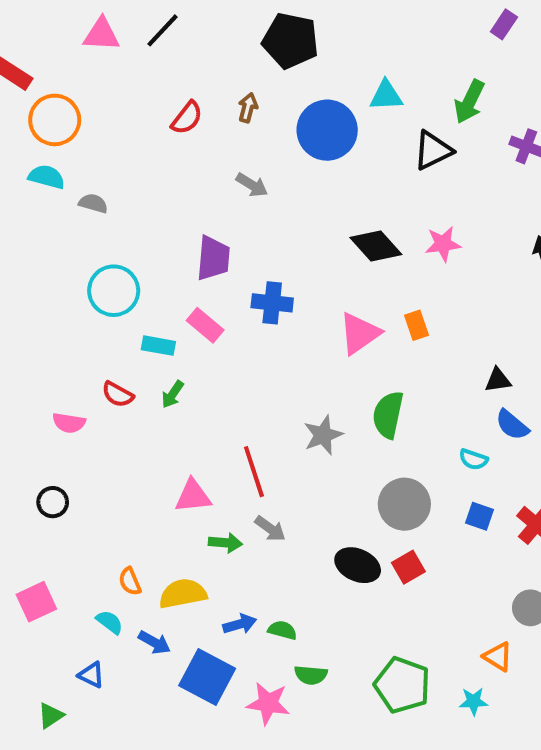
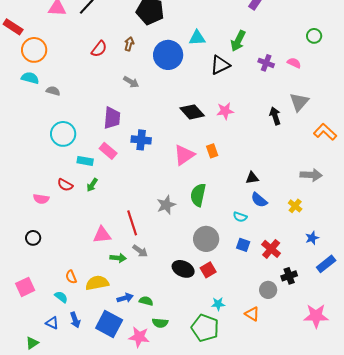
blue arrow: (154, 642) -> (75, 320), moved, turned 42
cyan star: (473, 701) -> (218, 304), moved

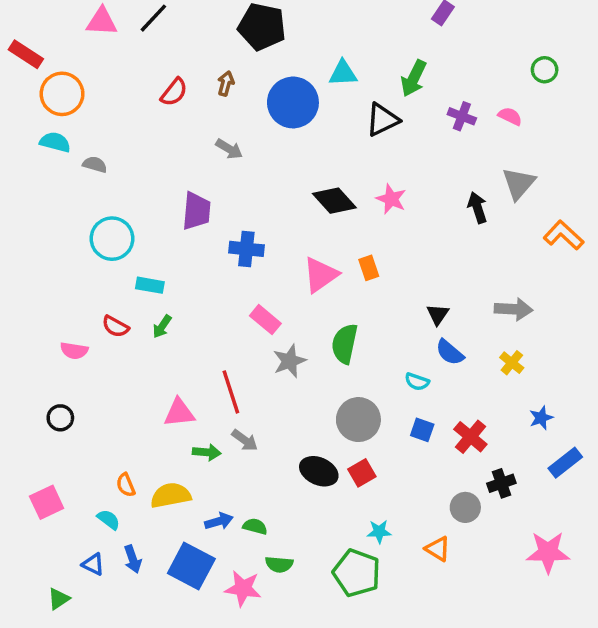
pink star: (225, 111) -> (391, 199), turned 30
pink rectangle: (108, 151) -> (265, 320), moved
gray arrow: (311, 175) -> (514, 309), moved
black triangle: (252, 178) -> (438, 314), turned -48

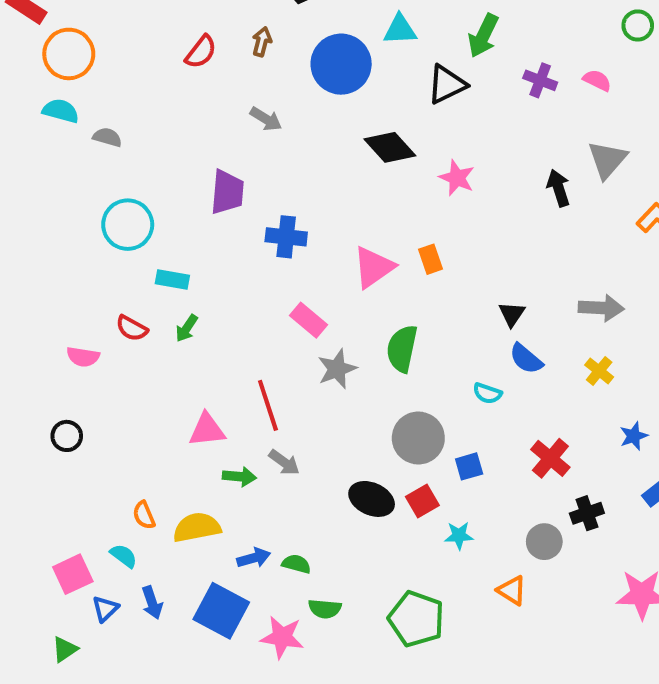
black diamond: (334, 201) -> (390, 147), moved
blue square: (422, 430) -> (469, 466), moved, turned -35
pink square: (47, 502) -> (73, 574), moved
cyan star: (379, 532) -> (459, 536), moved
blue triangle: (93, 564) -> (105, 609), turned 50

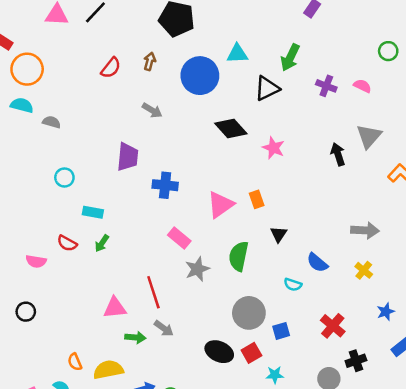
cyan circle: (128, 225) -> (64, 177), size x0.6
black triangle: (512, 314) -> (279, 234), moved

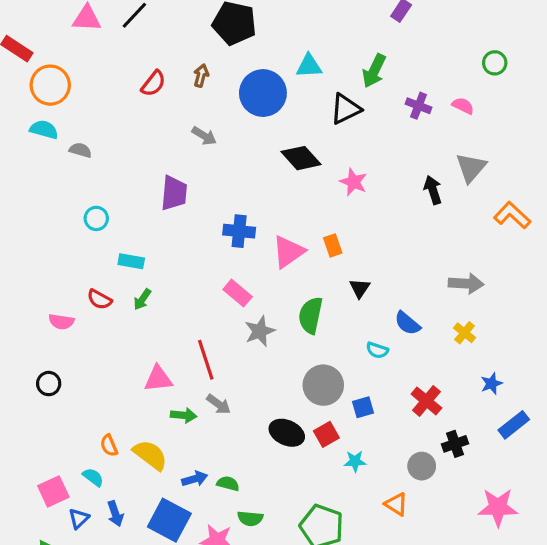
blue cross: (165, 185) -> (239, 231), moved
yellow semicircle: (108, 370) -> (150, 455), turned 48

